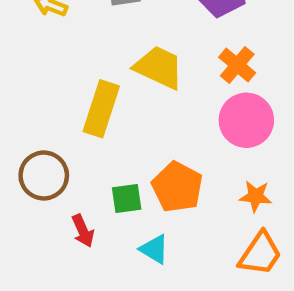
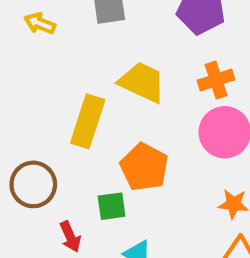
orange cross: (237, 65) -> (216, 80), turned 32
orange pentagon: (177, 187) -> (144, 167), moved

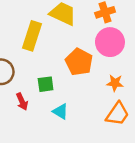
orange pentagon: (144, 167) -> (79, 62), moved

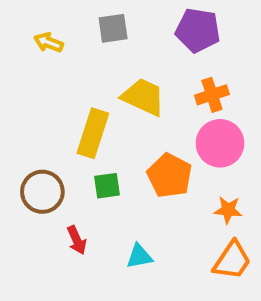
green square: (46, 84) -> (107, 186), moved
cyan triangle: (60, 111) -> (139, 256), turned -42

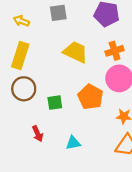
yellow rectangle: (93, 133) -> (20, 55), moved
brown circle: (42, 192) -> (24, 89), moved

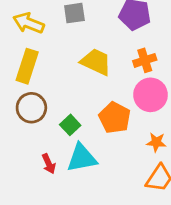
yellow arrow: (21, 21) -> (29, 23), size x1.5
green square: (55, 103) -> (70, 125), turned -35
cyan triangle: (73, 143) -> (82, 158), moved, size x1.6

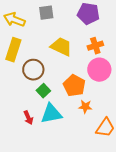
brown circle: (31, 108) -> (33, 70), moved
orange star: (156, 142) -> (85, 107), moved

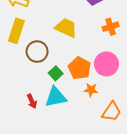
orange cross: (95, 46) -> (111, 27), moved
pink circle: (99, 70) -> (106, 64), moved
green square: (43, 91) -> (56, 73), moved

